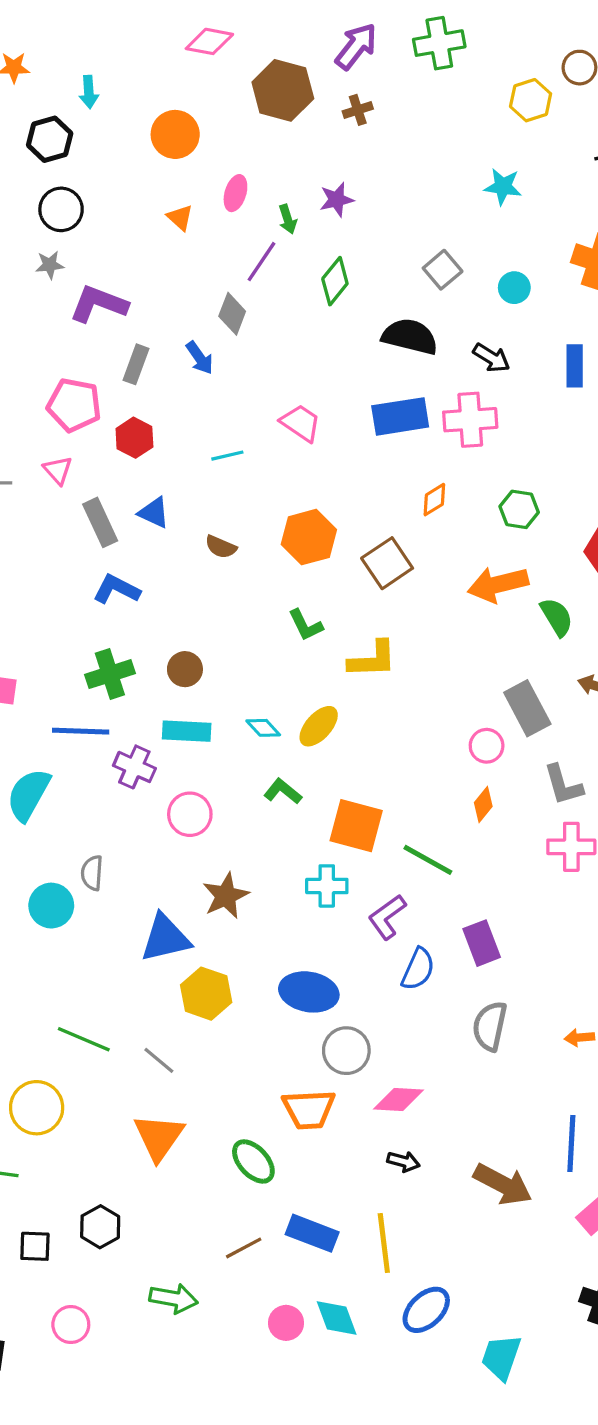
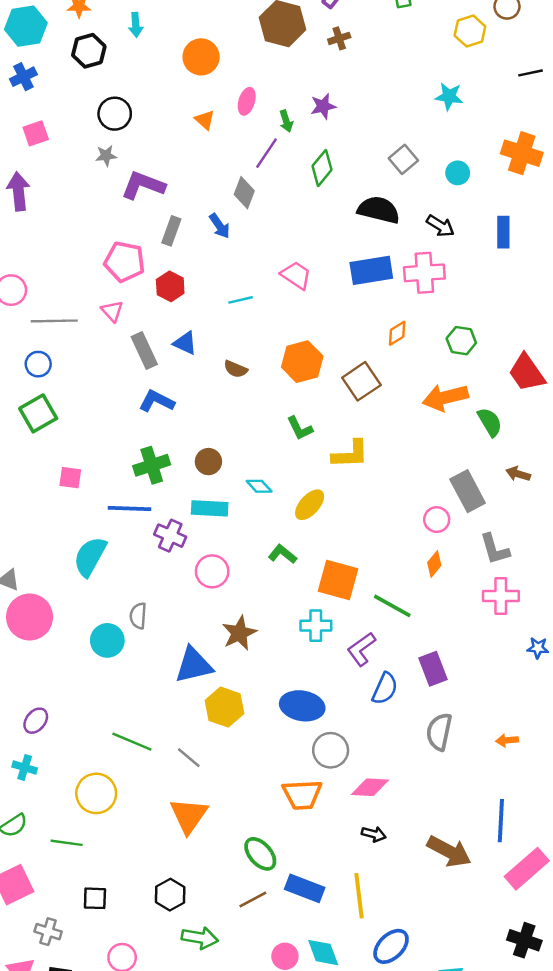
black hexagon: (50, 139) -> (89, 51), moved
cyan diamond: (263, 728) -> (259, 486), moved
green ellipse: (253, 1161) -> (260, 854), moved
black hexagon: (100, 1227) -> (170, 895), moved

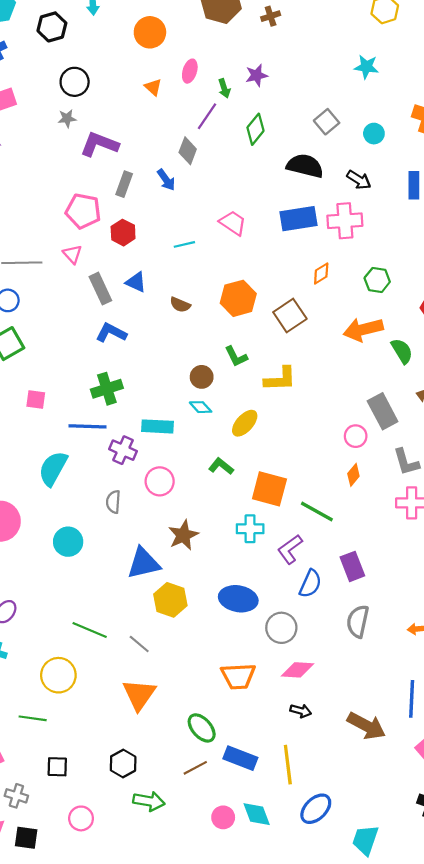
brown circle: (208, 462) -> (202, 377), moved
gray semicircle: (138, 616) -> (113, 502), moved
gray circle: (331, 750) -> (281, 628), moved

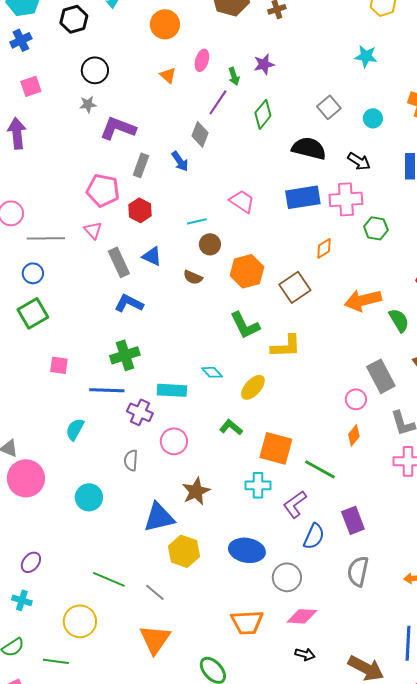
green hexagon: (377, 280) -> (376, 228), moved
green L-shape: (236, 356) -> (245, 325), size x1.4
brown circle: (202, 377) -> (210, 244), moved
cyan semicircle: (53, 468) -> (75, 429), size x0.7

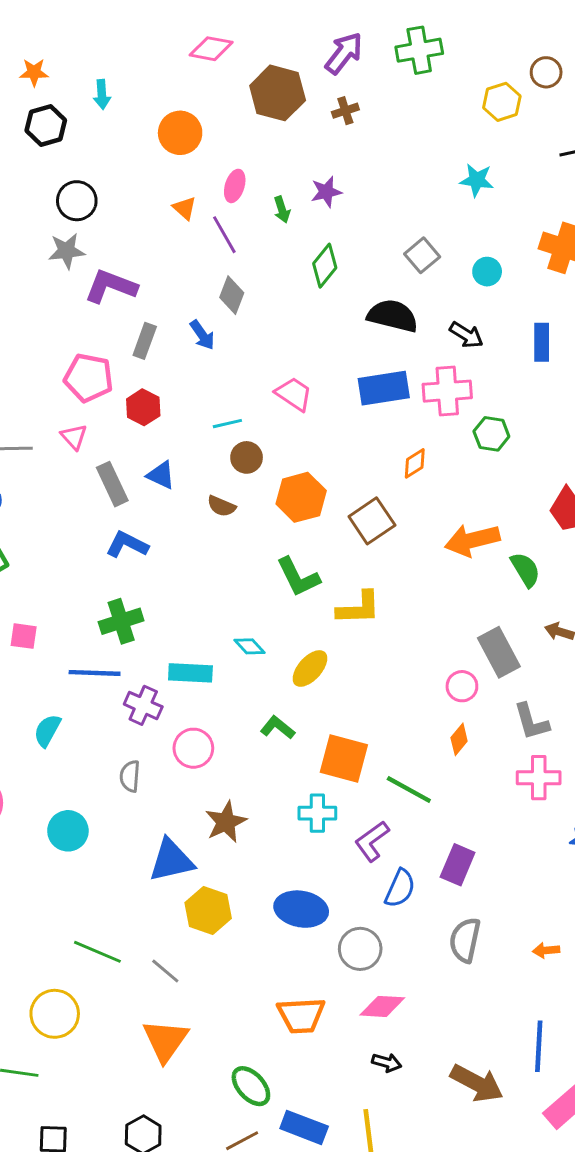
purple line: (218, 102) -> (224, 235), moved, turned -64
gray star: (88, 104) -> (66, 251), size x1.4
purple rectangle: (353, 520) -> (458, 865), turned 44

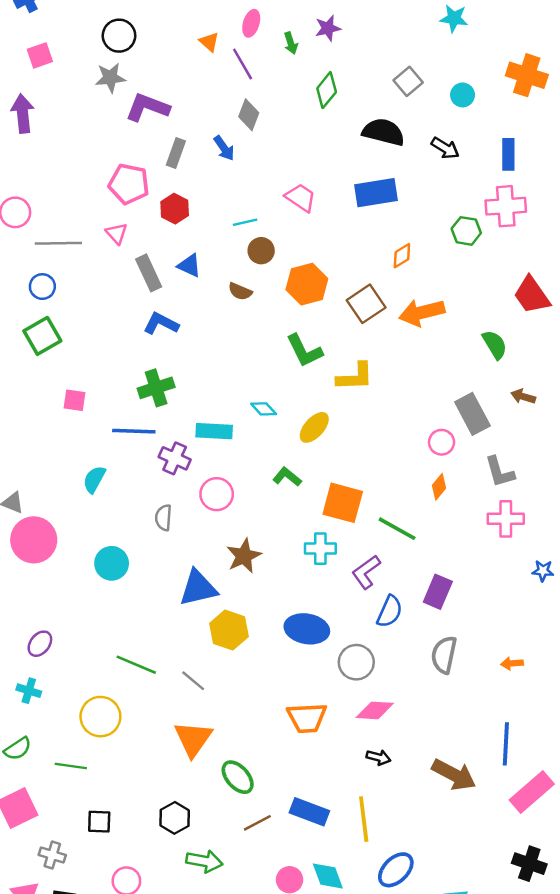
pink cross: (447, 391) -> (506, 206), moved
orange arrow: (472, 540) -> (422, 312), moved
green ellipse: (251, 1086) -> (238, 777), moved

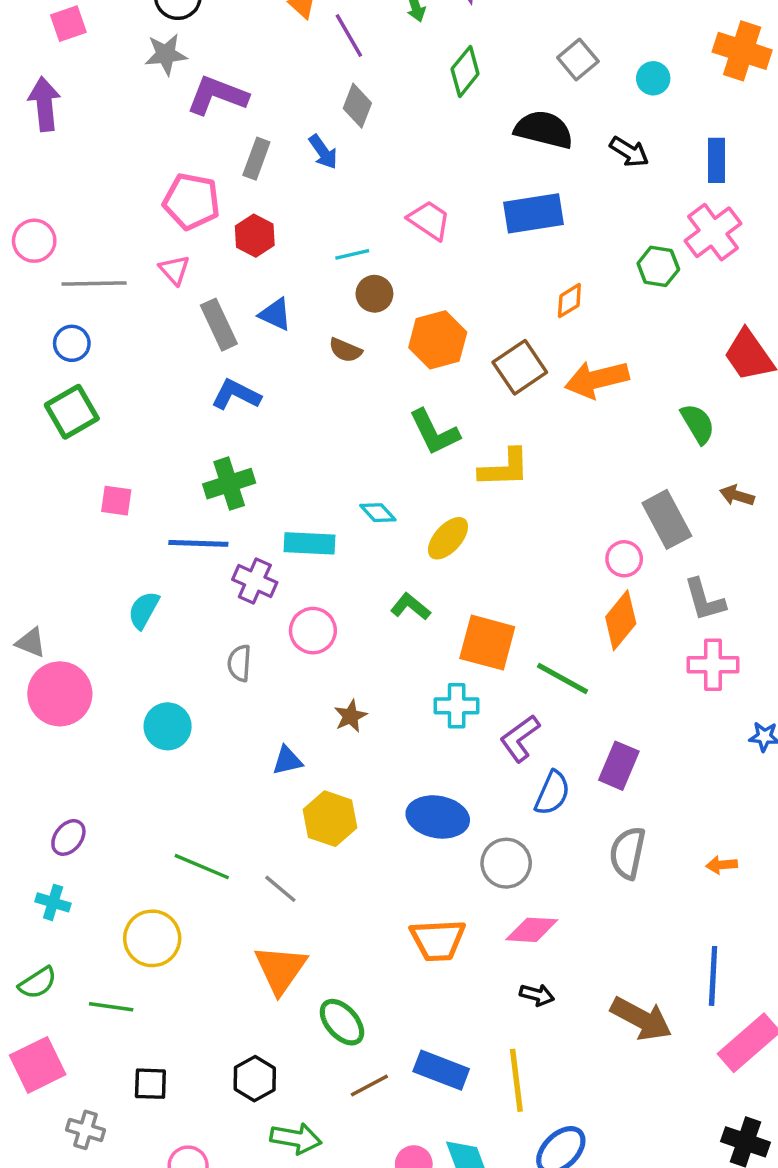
pink cross: (506, 206) -> (713, 232), turned -33
orange diamond: (439, 487) -> (621, 620), size x1.6
brown star: (244, 556) -> (351, 716), size x0.7
blue triangle: (198, 588) -> (287, 761), size x0.6

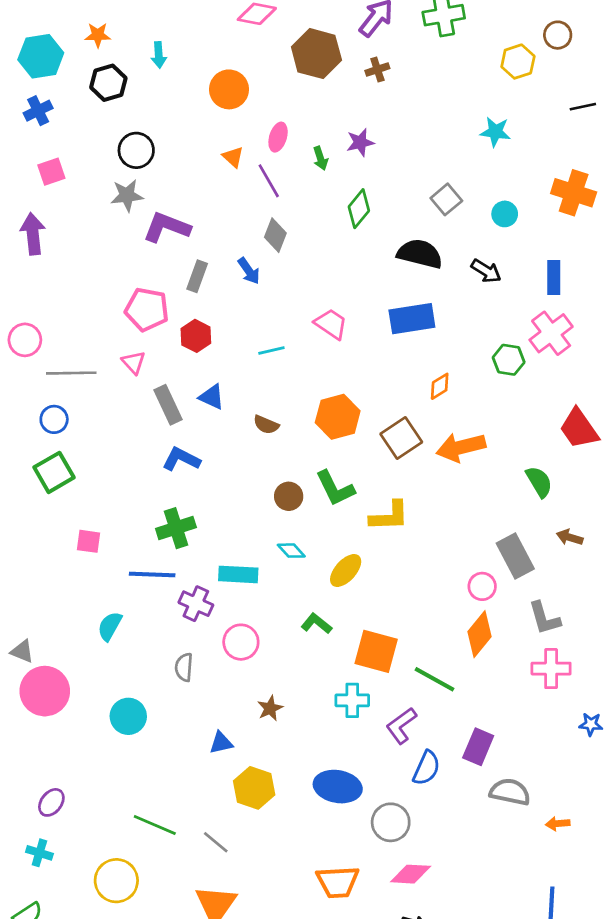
brown circle: (374, 294) -> (289, 496), moved
gray semicircle: (628, 853) -> (510, 792), moved, turned 90

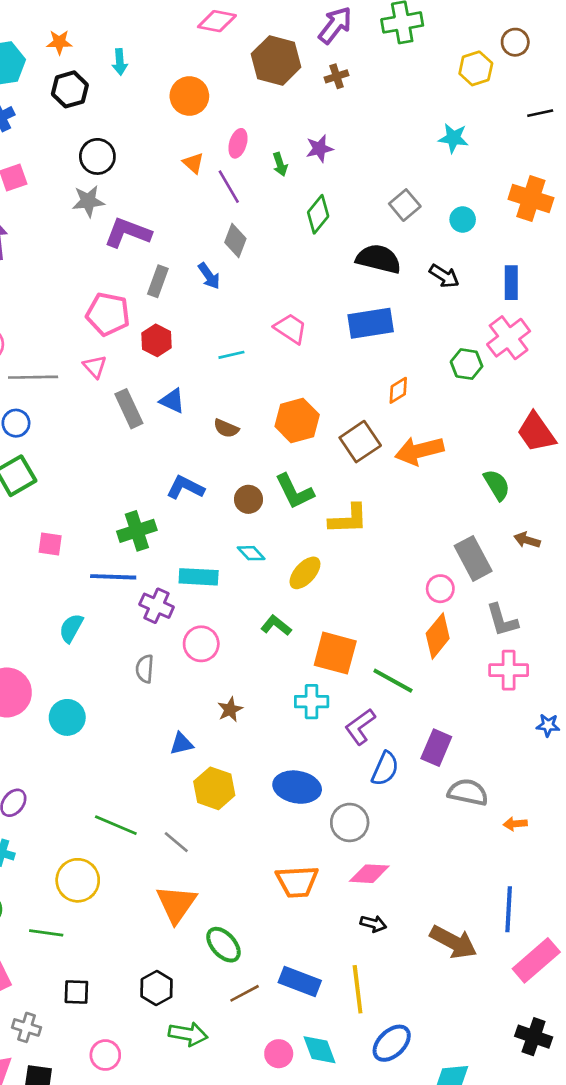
blue L-shape: (181, 459) -> (185, 487), moved
cyan circle: (128, 716) -> (67, 717), moved

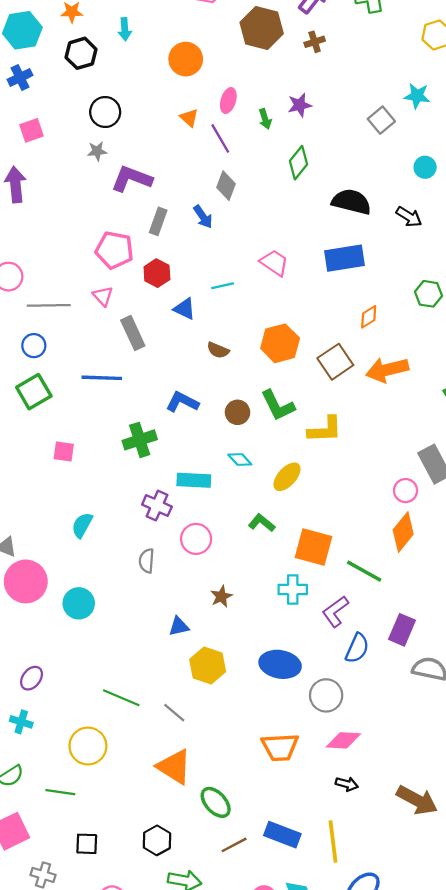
gray star: (88, 201) -> (97, 151), size x0.7
gray square: (405, 205) -> (381, 120), moved
blue triangle: (172, 401) -> (185, 309), moved
blue line: (113, 577) -> (102, 378), moved
orange triangle: (176, 904) -> (174, 767), turned -33

